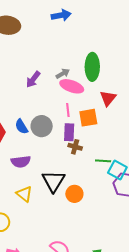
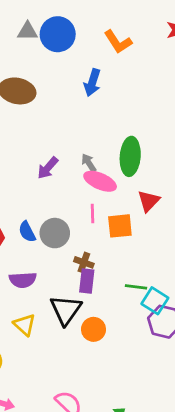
blue arrow: (61, 15) -> (92, 83), turned 114
gray arrow: (63, 74) -> (89, 163), turned -96
purple rectangle: (69, 132) -> (87, 281), moved
brown cross: (75, 147) -> (84, 262), moved

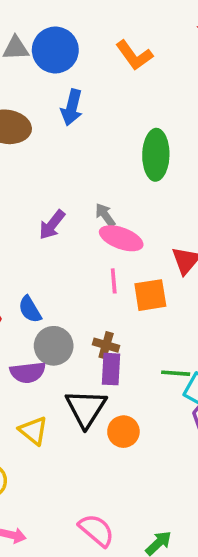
blue arrow: (92, 83) -> (72, 107), moved
green ellipse: (130, 156) -> (156, 155), moved
gray circle: (55, 233) -> (54, 346), moved

